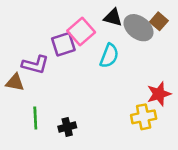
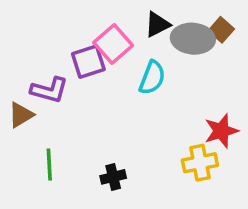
black triangle: (113, 17) -> (157, 24), turned -42
gray ellipse: (138, 28) -> (193, 39), turned -32
brown triangle: (15, 82) -> (21, 115), turned -42
black cross: (67, 127) -> (113, 177), moved

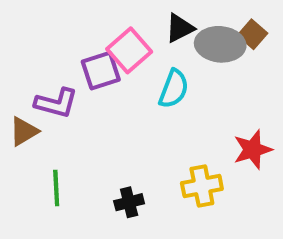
yellow cross: (200, 163) -> (202, 186), moved

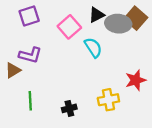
brown square: (253, 34) -> (136, 18), size x1.5
purple square: (101, 71) -> (29, 16), moved
cyan semicircle: (174, 89) -> (93, 48), turned -54

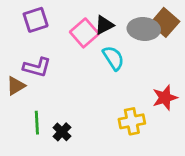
black triangle: (96, 15) -> (104, 25), moved
black cross: (69, 108) -> (62, 132), moved, turned -32

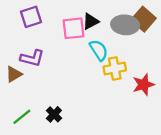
pink square: (84, 33) -> (73, 28), turned 35
yellow cross: (132, 121) -> (115, 68), moved
green line: (37, 123) -> (22, 117), moved, turned 54

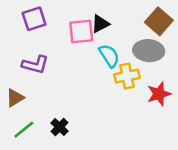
gray ellipse: (125, 25) -> (149, 51), moved
brown triangle: (14, 74) -> (15, 98), moved

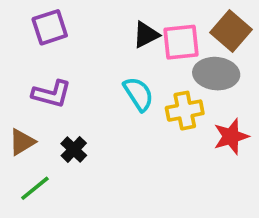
pink square: (81, 31) -> (181, 42), moved
cyan semicircle: (109, 56) -> (138, 94), moved
black cross: (60, 127) -> (74, 149), moved

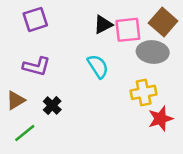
yellow cross: (185, 111) -> (144, 92), moved
red star: (231, 136) -> (160, 119), moved

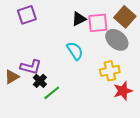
gray ellipse: (153, 52) -> (117, 40), turned 35
purple L-shape: (37, 66) -> (31, 67), moved
green line: (25, 133) -> (52, 93), moved

